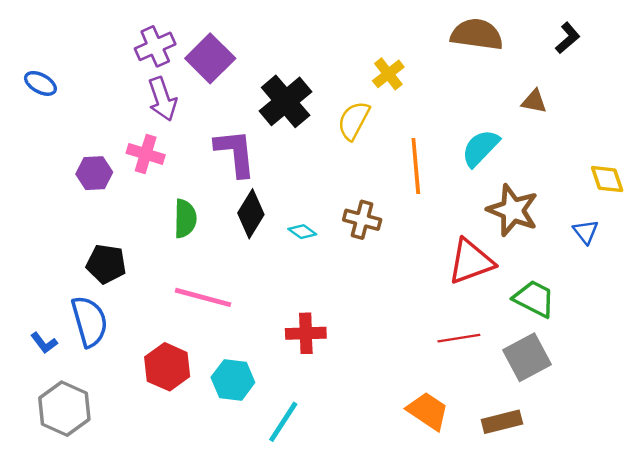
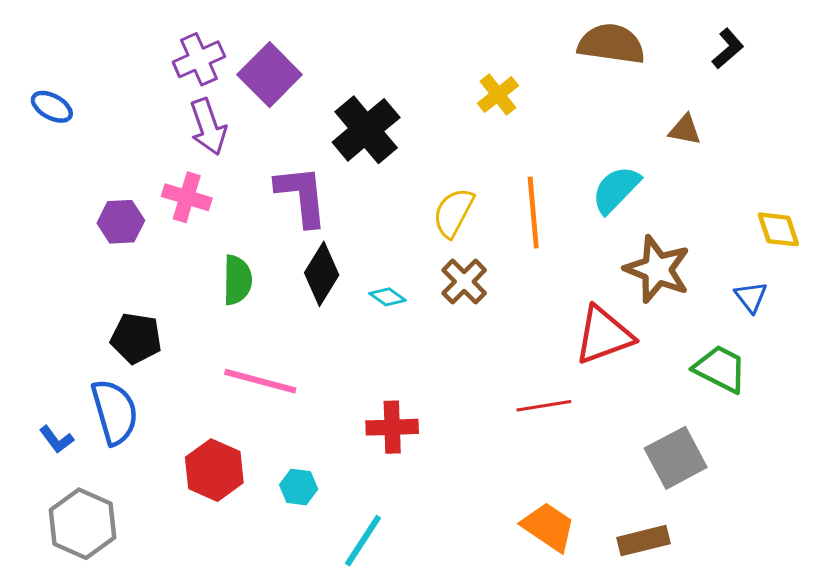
yellow semicircle: (354, 121) -> (453, 213), moved
brown cross: (362, 220) -> (464, 282), turned 30
green trapezoid: (534, 299) -> (720, 369), moved
red line: (459, 338) -> (544, 406), moved
cyan hexagon: (233, 380) -> (299, 487), size x0.7

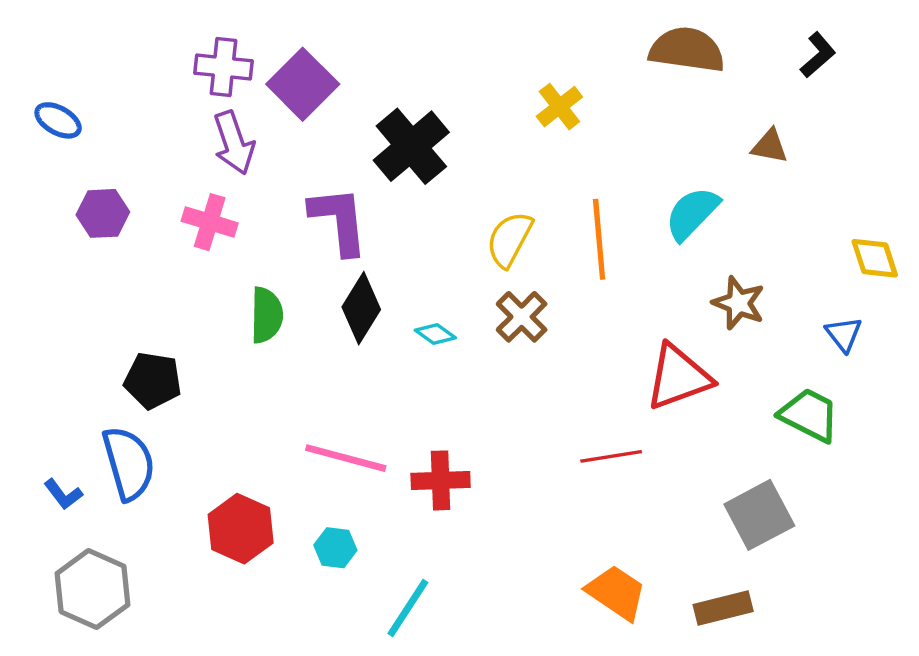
purple cross: (199, 59) -> (223, 67), turned 30
purple hexagon: (121, 222) -> (103, 213), moved
brown star: (657, 269) -> (739, 303), size x0.7
pink line: (260, 381) -> (346, 458), moved

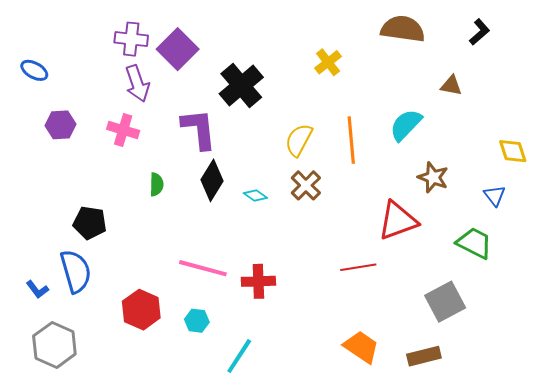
green semicircle: (267, 315) -> (156, 184), size x0.7

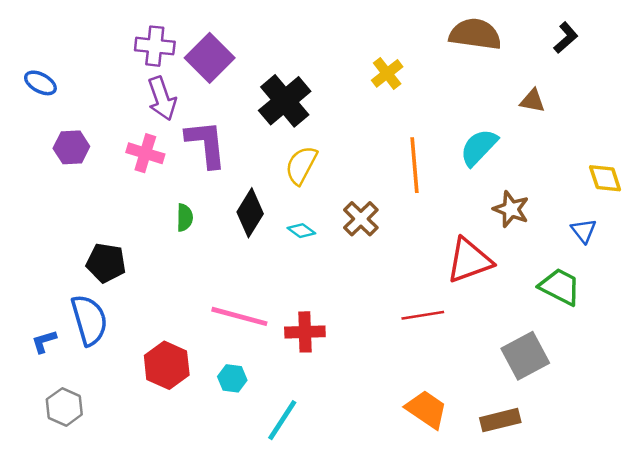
purple L-shape: (199, 129) -> (206, 144), moved
yellow semicircle: (299, 140) -> (301, 165), moved
blue L-shape: (37, 289) -> (44, 341), turned 110
gray hexagon: (54, 345) -> (64, 407), size x0.7

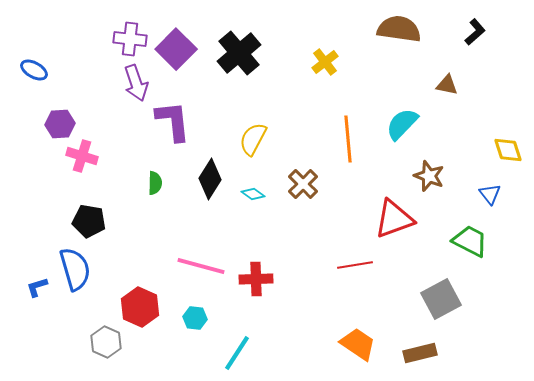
black cross: (285, 101) -> (239, 53), moved
pink cross: (145, 153) -> (82, 156), moved
gray hexagon: (64, 407) -> (106, 342), moved

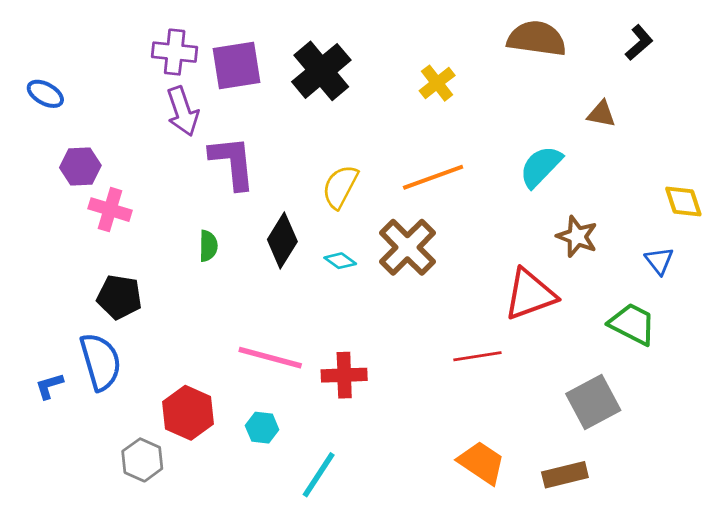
purple square: (176, 49) -> (237, 66), turned 36
orange line: (348, 139) -> (433, 177), moved, turned 75
brown cross: (303, 184) -> (407, 247), size x1.4

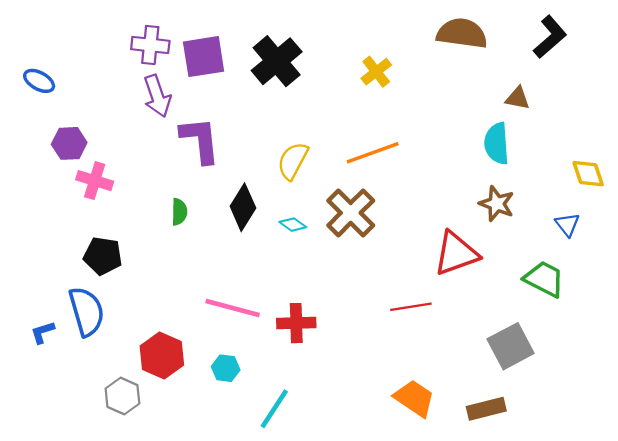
black L-shape: (639, 43) -> (550, 37), size x1.4
cyan semicircle: (541, 166) -> (497, 143), moved, turned -48

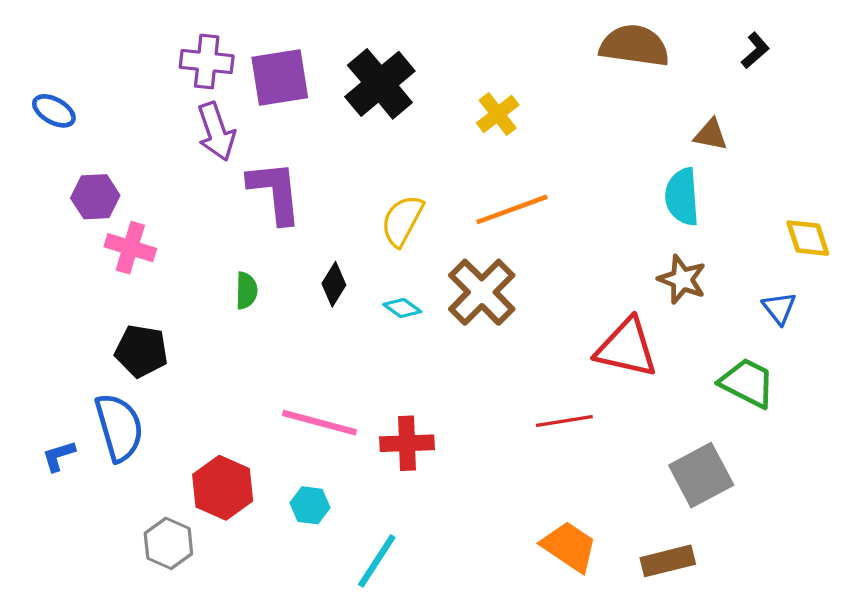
black L-shape: (550, 37) -> (755, 50), size x0.6
yellow cross: (376, 72) -> (498, 114), moved
black diamond: (243, 207) -> (334, 284), size x0.7
red triangle: (456, 254) -> (626, 348), turned 33

